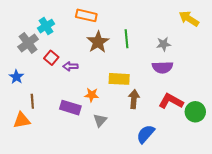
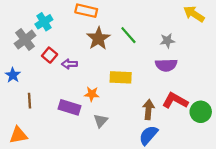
green line: (126, 39) -> (128, 35), turned -36
brown arrow: (134, 99) -> (148, 110), moved
orange triangle: (22, 120) -> (18, 135), moved

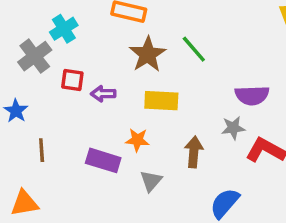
gray star: (167, 41) -> (233, 128), moved
red square: (50, 55) -> (72, 80), turned -32
yellow rectangle: (121, 77) -> (161, 101), moved
brown arrow: (148, 110) -> (194, 152), moved

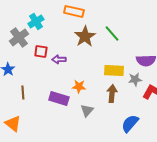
yellow rectangle: (161, 101) -> (114, 70), moved
orange triangle: (24, 203) -> (13, 123), turned 48

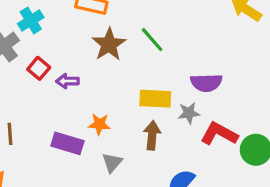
red square: (41, 51) -> (39, 68), turned 32

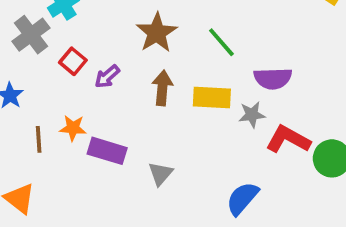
green line: (152, 40) -> (221, 42), moved
purple arrow: (67, 81) -> (107, 77), turned -40
orange star: (99, 124) -> (73, 128), moved
brown arrow: (152, 135) -> (162, 88), moved

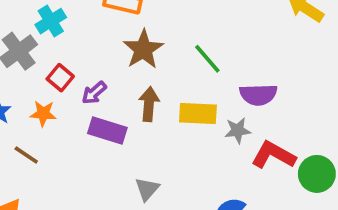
orange star: (73, 128) -> (43, 114), moved
brown line: (39, 139) -> (26, 155), turned -52
purple rectangle: (107, 151) -> (107, 131), moved

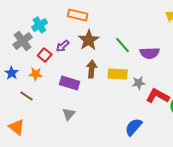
purple arrow: (94, 93) -> (63, 46), moved
purple semicircle: (258, 95) -> (150, 53), moved
gray triangle: (147, 189) -> (69, 114), moved

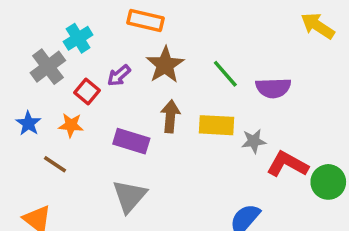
gray triangle: (69, 114) -> (130, 196), size x1.5

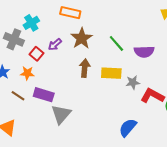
gray cross: (48, 67) -> (14, 39), turned -30
purple rectangle: (131, 141) -> (44, 95), moved

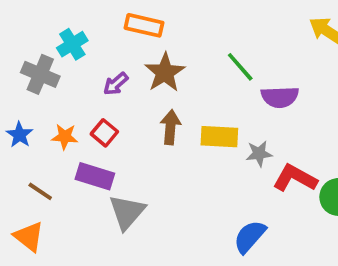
green line: (116, 43) -> (240, 67), moved
red square: (36, 54) -> (104, 133), moved
brown line: (18, 96) -> (40, 191), moved

